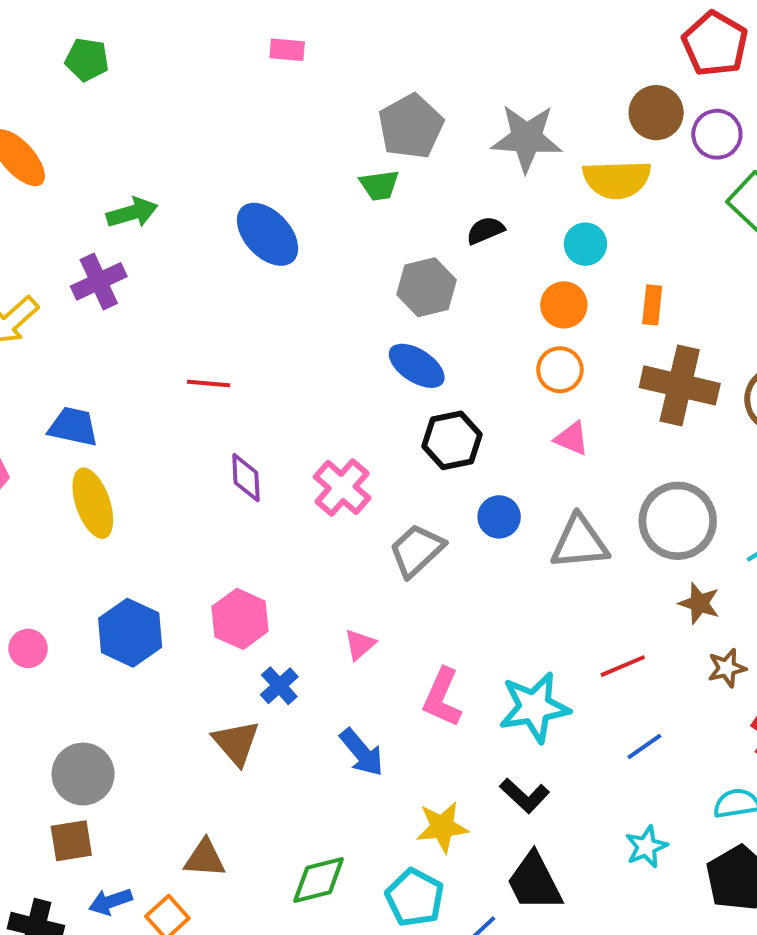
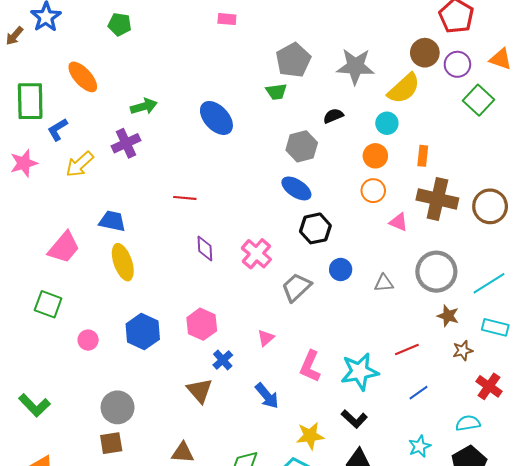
yellow semicircle: (617, 179) -> (404, 88), turned -40
pink triangle: (572, 438) -> (398, 222), moved
gray triangle: (580, 542) -> (384, 283), size x0.6

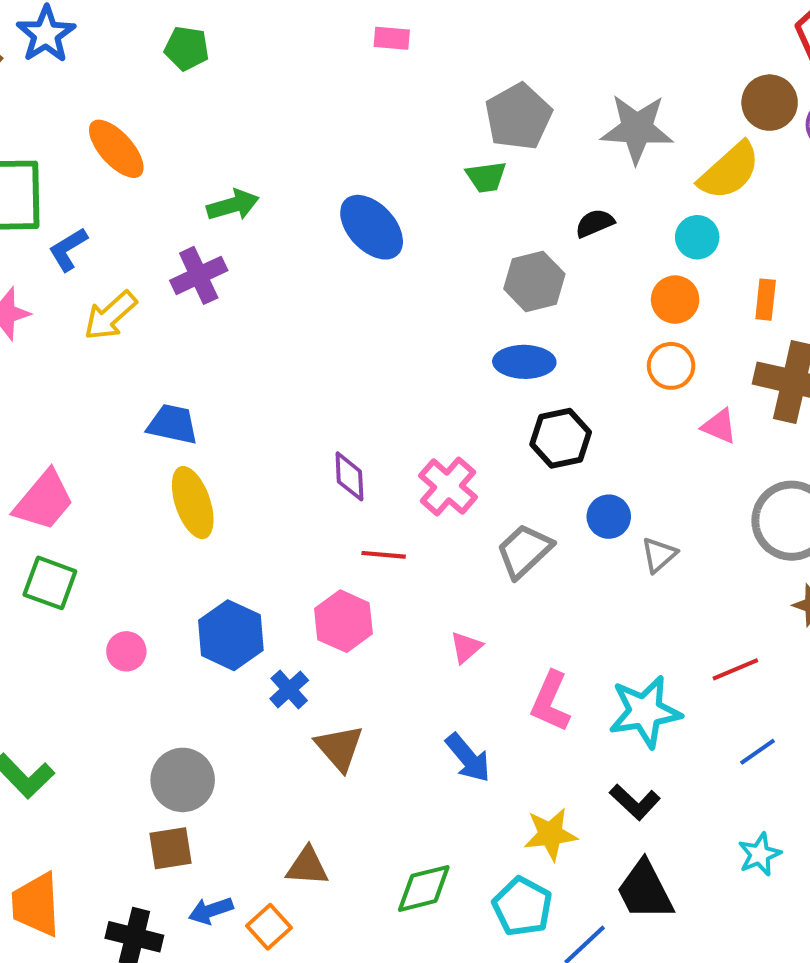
blue ellipse: (296, 188) -> (524, 362), turned -32
red line: (185, 198) -> (384, 555), moved
pink trapezoid: (64, 247) -> (44, 501), moved
gray triangle: (384, 283) -> (659, 555), moved, turned -36
blue cross: (223, 360) -> (289, 689), moved

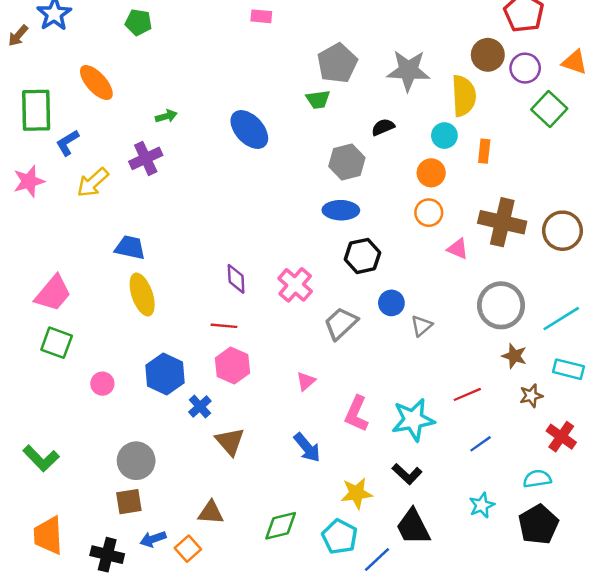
yellow semicircle: (729, 171) -> (464, 96), turned -51
green arrow: (233, 205) -> (166, 116), size x0.7
orange rectangle: (766, 300) -> (484, 151), moved
red line: (384, 555) -> (224, 326), moved

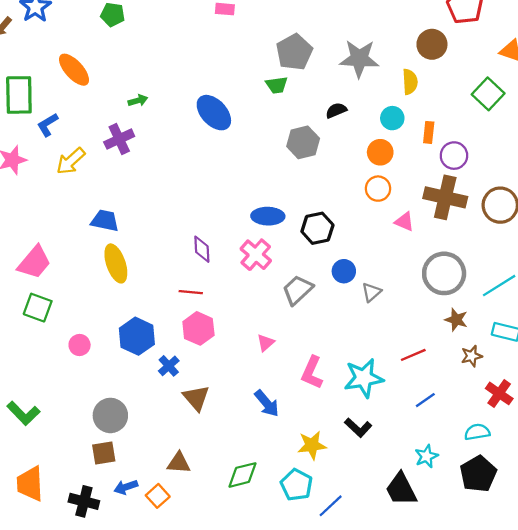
purple circle: (525, 68) -> (454, 156), moved
yellow semicircle: (464, 96) -> (410, 82), size x0.7
blue ellipse: (341, 210) -> (268, 216), moved
black trapezoid: (413, 527) -> (401, 489), moved

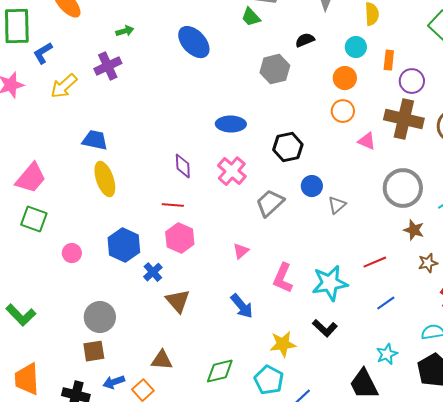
green trapezoid: (277, 85) -> (251, 17), turned 55
blue ellipse: (268, 216) -> (231, 124), moved

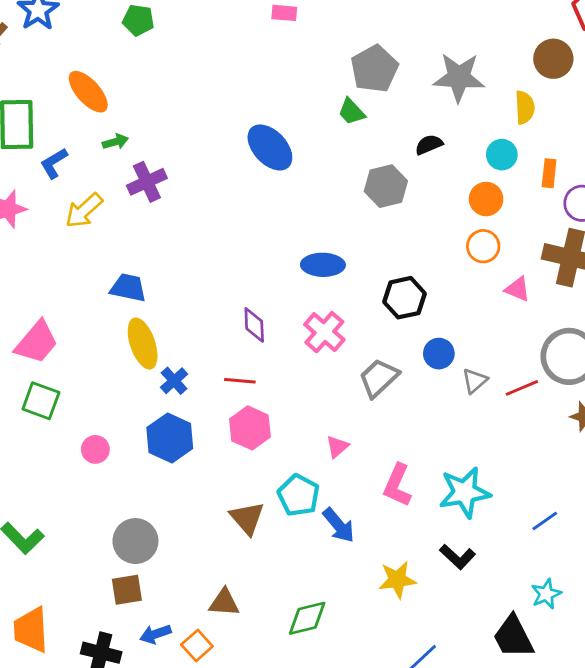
green arrow: (125, 31) -> (115, 142), moved
red line: (375, 262) -> (522, 388), moved
blue cross: (153, 272) -> (174, 381), moved
cyan pentagon: (269, 380) -> (299, 495), moved

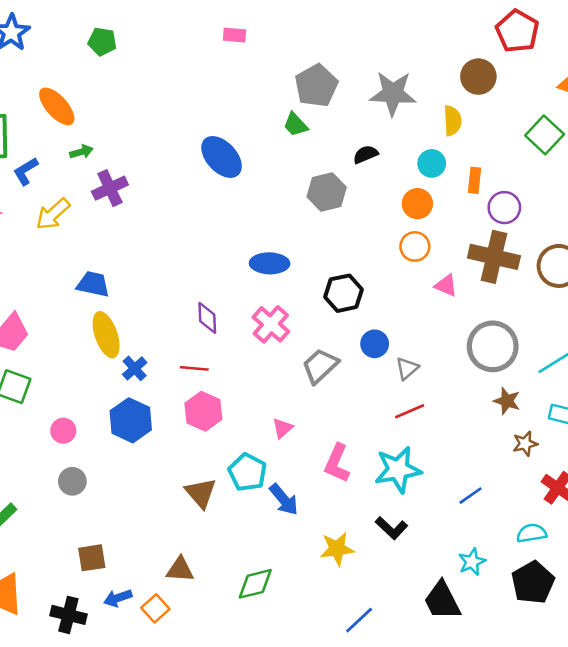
red line: (522, 388) -> (410, 411), moved
gray circle: (135, 541) -> (72, 481), moved, size x0.7

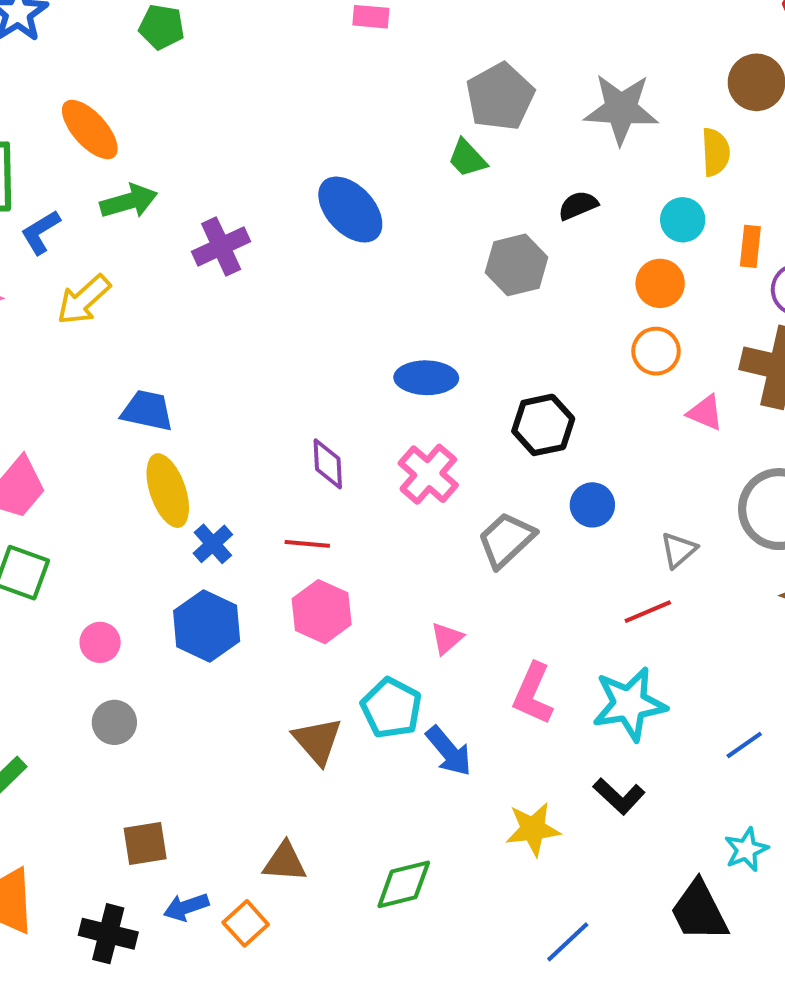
green arrow: (81, 152) -> (129, 201), size x1.5
purple cross: (110, 188) -> (221, 246), moved
gray triangle: (407, 368) -> (679, 550), moved

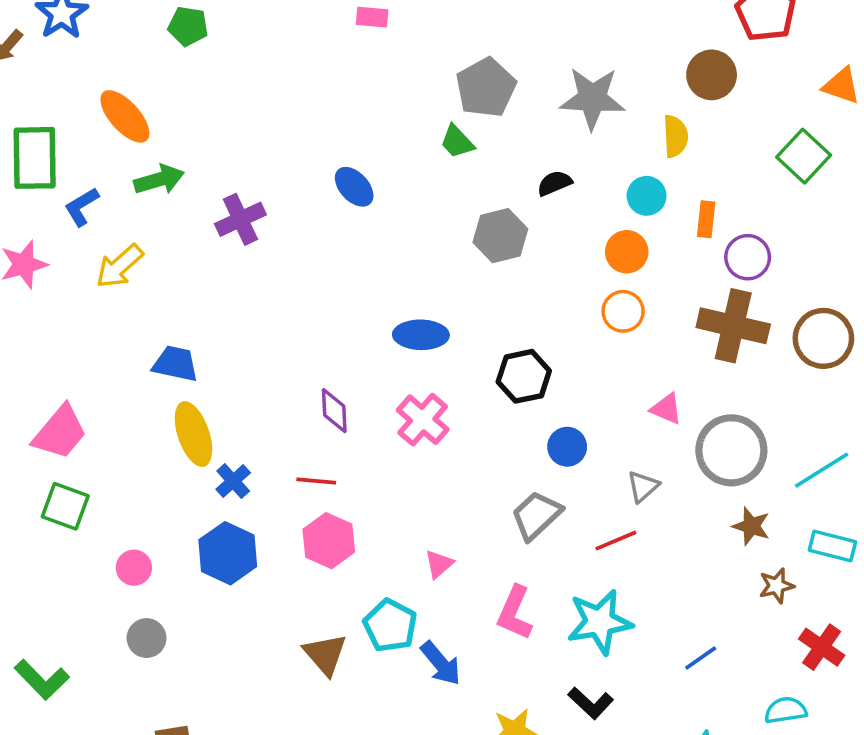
blue ellipse: (350, 210) -> (354, 187), size x0.7
pink triangle: (705, 413) -> (666, 409), moved
gray trapezoid: (506, 540) -> (536, 515), moved

